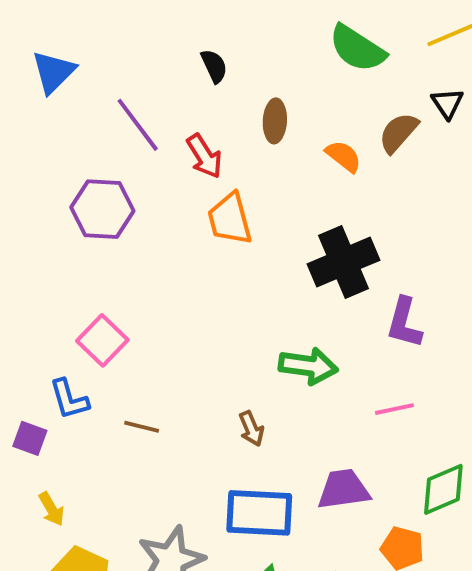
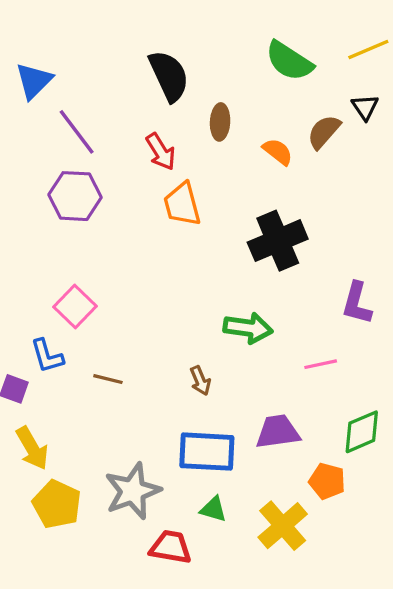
black semicircle: (214, 66) -> (169, 76), size x1.8
purple line: (138, 125) -> (77, 132), moved
purple L-shape: (404, 323) -> (357, 303), moved
yellow arrow: (51, 509) -> (32, 448), size x1.5

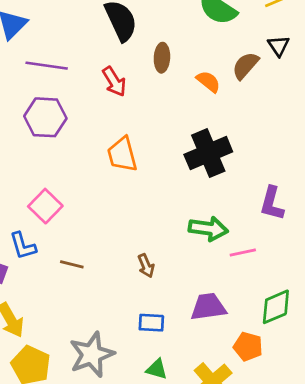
purple line: (77, 132) -> (47, 66), turned -45
orange trapezoid: (182, 204) -> (122, 154), moved
green arrow: (248, 328) -> (208, 229), moved
blue rectangle: (207, 452) -> (151, 323), size x0.6

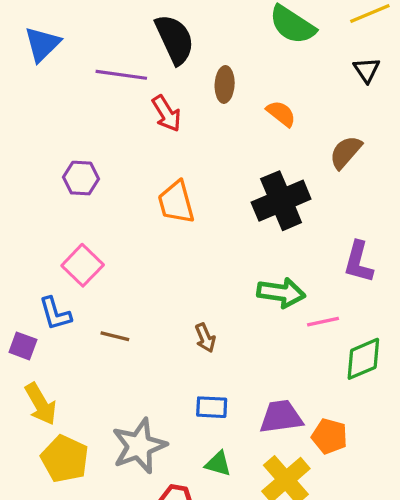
purple line: (47, 66) -> (121, 75), moved
brown semicircle: (245, 66) -> (346, 152), moved
purple hexagon: (45, 117) -> (81, 178), moved, size x0.7
purple trapezoid: (208, 307) -> (281, 417), moved
green diamond: (276, 307) -> (363, 359), moved

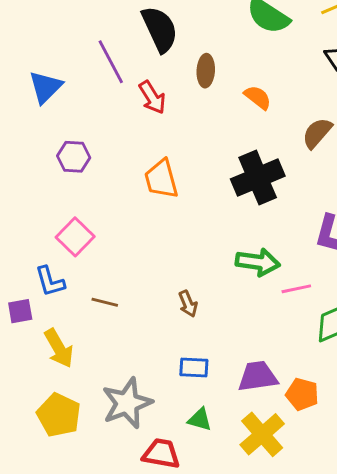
blue triangle: (42, 44) -> (45, 87), moved
purple line: (121, 75) -> (111, 62), turned 54
purple square: (23, 346) -> (20, 311), turned -30
yellow arrow: (41, 404) -> (59, 348), moved

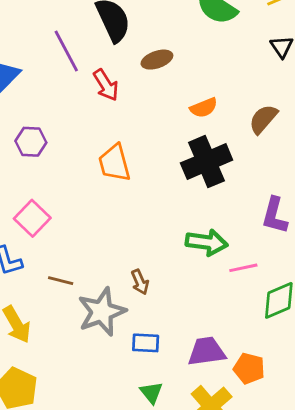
brown ellipse: (206, 71) -> (157, 60), turned 68
orange semicircle: (258, 97) -> (204, 108), moved, turned 120
gray star: (127, 403) -> (102, 312), moved
green triangle: (200, 419) -> (151, 393), turned 35

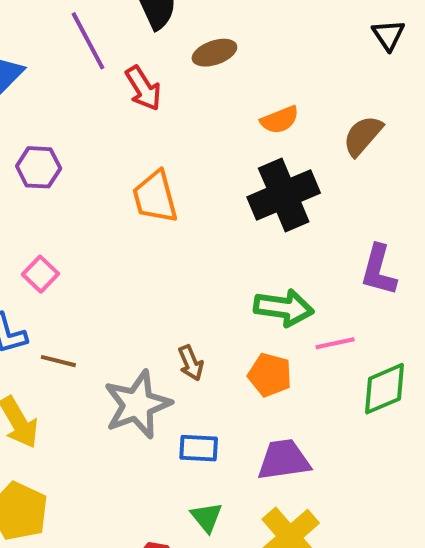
pink square: (32, 218) -> (41, 274), size x0.7
brown line: (61, 281) -> (58, 361), moved
orange pentagon: (249, 368) -> (270, 375), moved

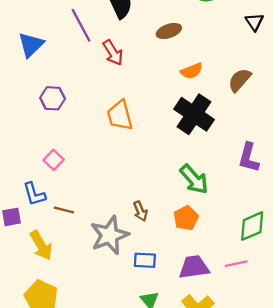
brown ellipse: (214, 53) -> (169, 31), moved
black cross: (284, 195) -> (194, 114), turned -33
green arrow: (284, 308) -> (194, 179), turned 40
pink line: (335, 343) -> (236, 264), moved
orange pentagon: (270, 375) -> (186, 218), turned 30

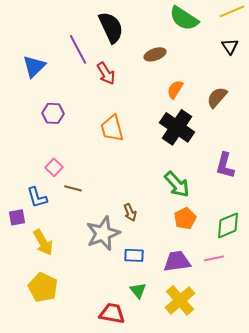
orange semicircle: (192, 71) -> (175, 89), turned 144
brown line: (64, 210) -> (73, 188), moved
orange pentagon: (186, 218) -> (185, 218), moved

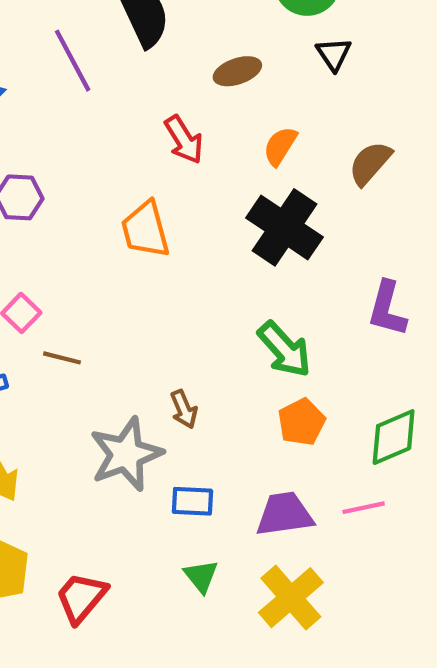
black triangle: (230, 46) -> (334, 54), moved
red arrow: (106, 73) -> (184, 140), moved
red trapezoid: (112, 313) -> (81, 598), moved, turned -60

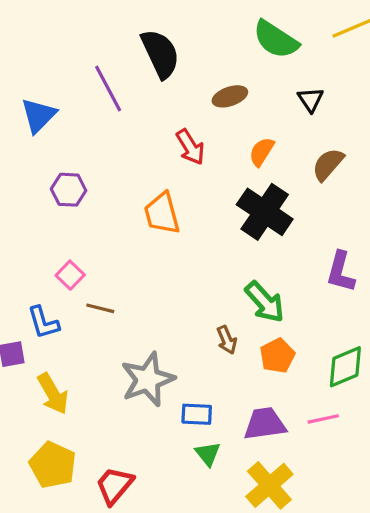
black triangle: (334, 54) -> (311, 100), moved
brown arrow: (184, 409) -> (227, 340), moved
green triangle: (201, 576) -> (208, 454), moved

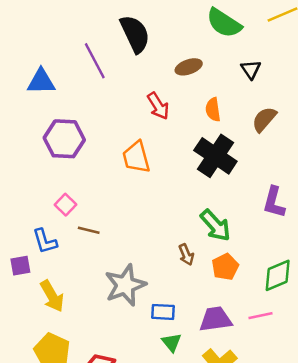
blue triangle: (39, 115) -> (41, 82), turned 44
orange semicircle: (262, 152) -> (213, 110), turned -40
purple hexagon: (69, 190) -> (64, 139), size x1.5

